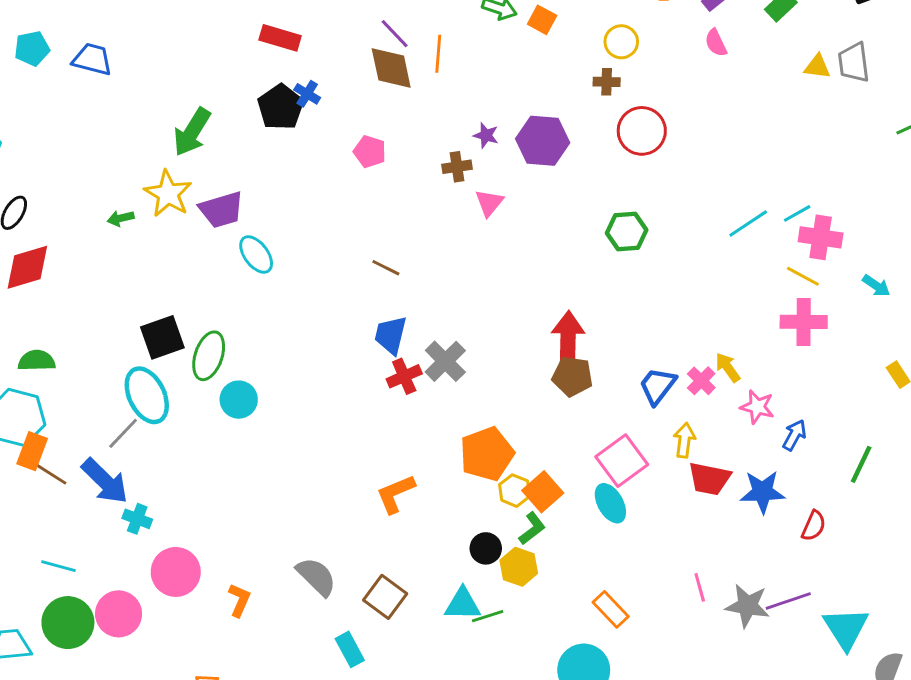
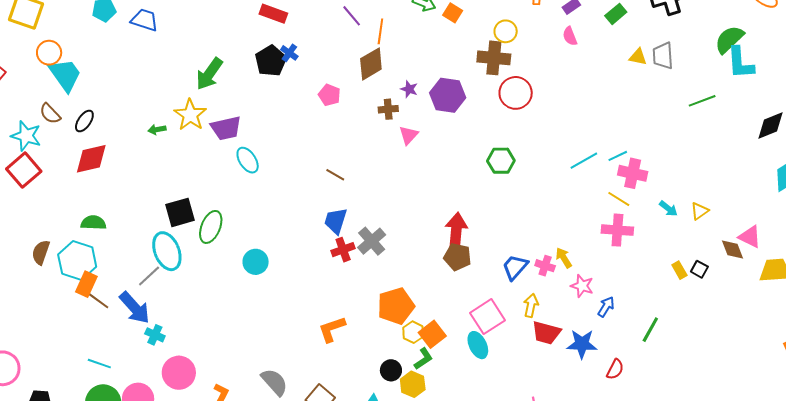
brown diamond: (391, 68) -> (371, 64), moved, turned 68
brown cross: (607, 82) -> (494, 58), size x1.8
pink cross: (701, 381) -> (545, 266), turned -30
cyan circle: (239, 400) -> (256, 262), moved

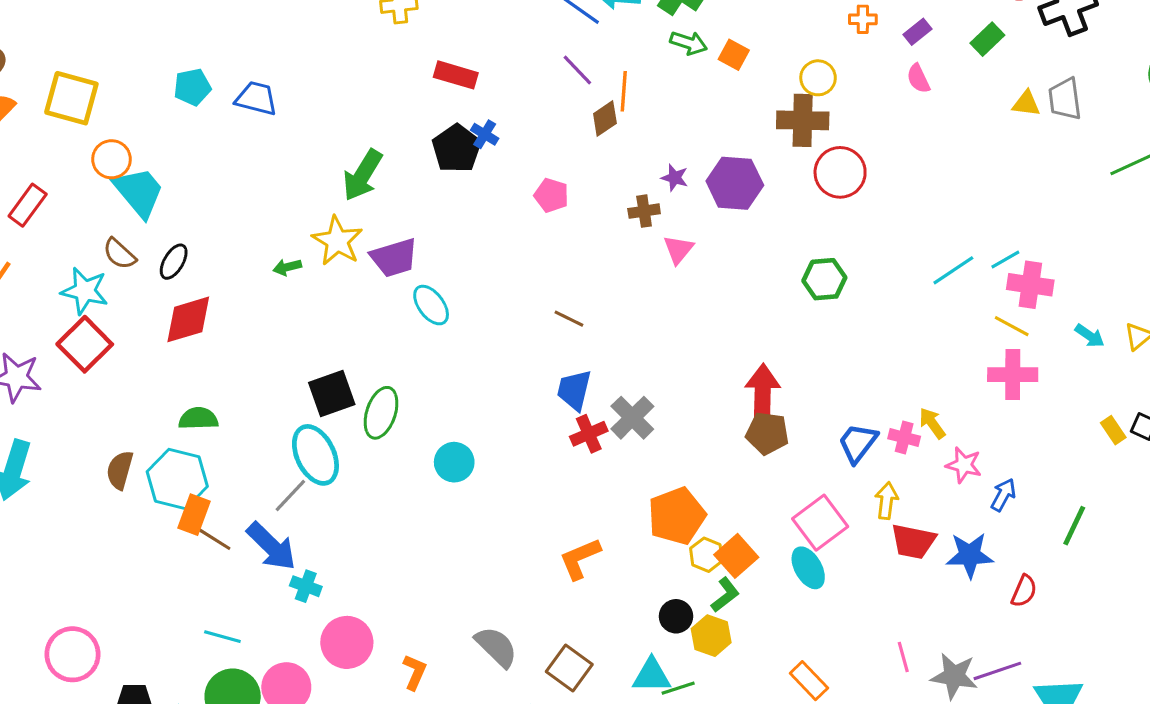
brown diamond: (371, 64) -> (605, 119), moved, size x0.7

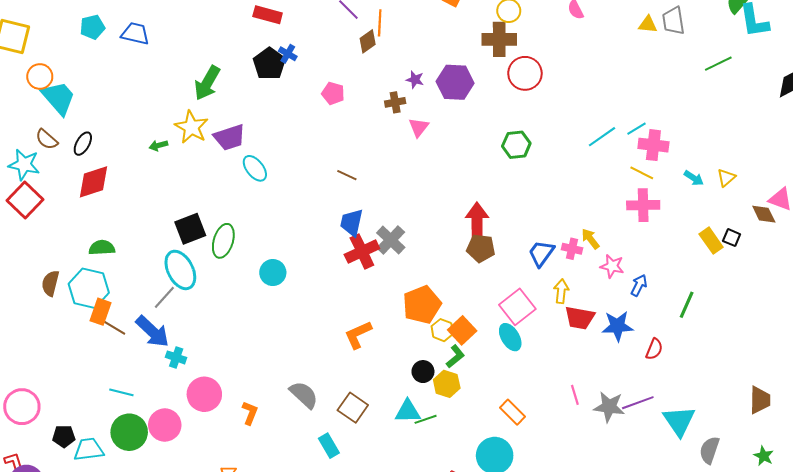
yellow rectangle: (1113, 430) -> (711, 241), size x1.4
red cross: (589, 434) -> (362, 251), size x1.4

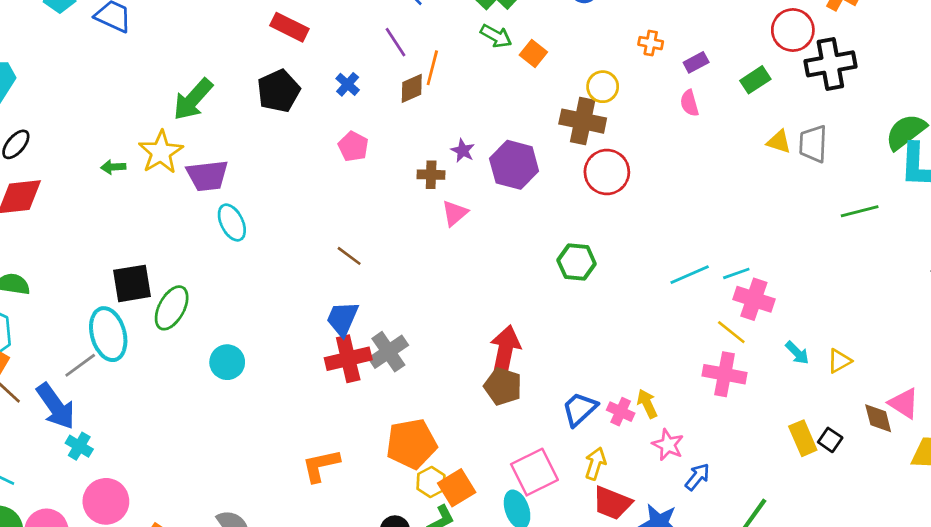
blue cross: (288, 54) -> (348, 84), moved

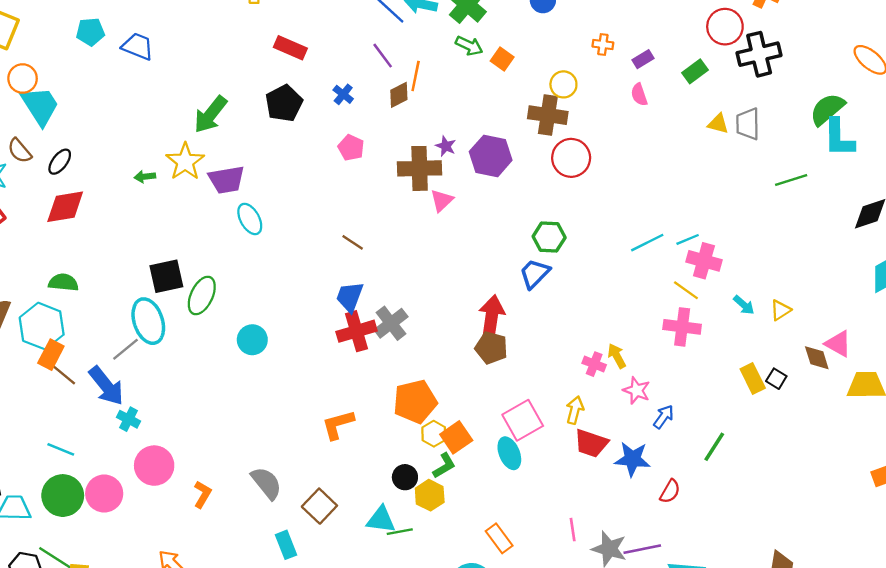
brown cross: (431, 175) -> (420, 168), size x1.8
blue trapezoid: (580, 409) -> (535, 274), moved

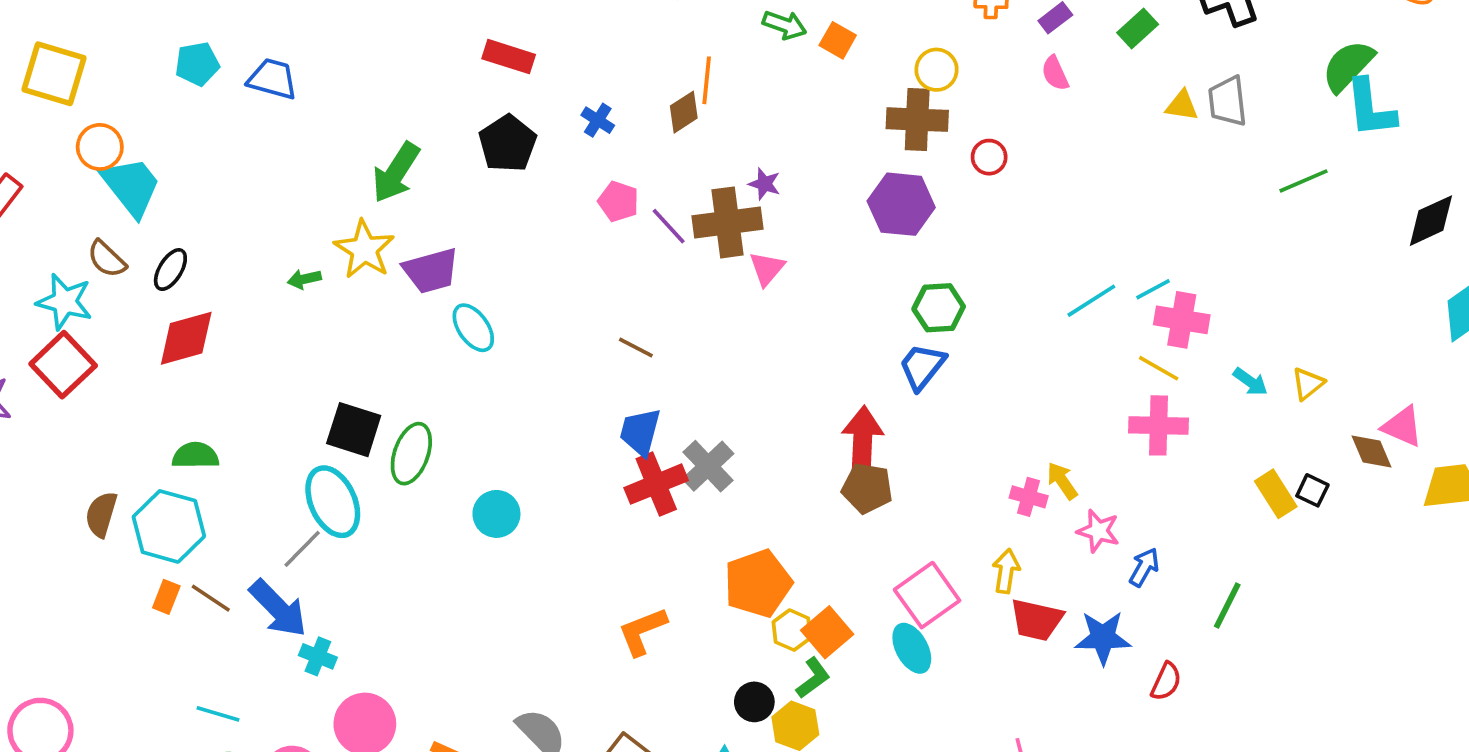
purple line: (383, 56) -> (669, 226), moved
purple hexagon: (491, 156) -> (901, 204), moved
red circle: (571, 158) -> (989, 157), moved, size x0.6
black square: (166, 276) -> (354, 430), turned 36
orange rectangle: (51, 355) -> (166, 597), moved, size x0.7

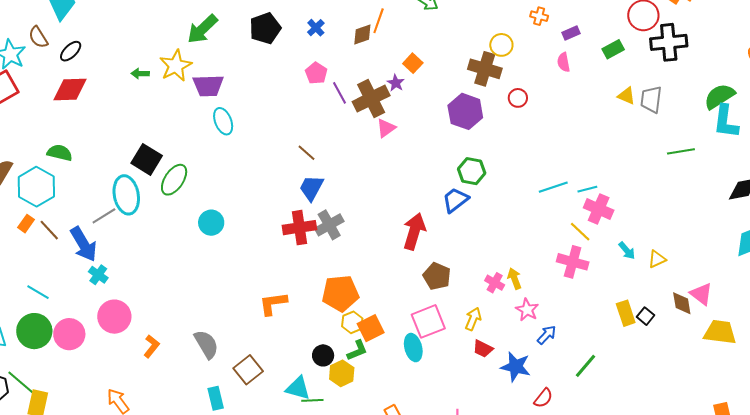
orange square: (838, 40) -> (413, 63), moved
brown cross: (727, 222) -> (371, 99), turned -33
blue trapezoid: (640, 432) -> (311, 188), moved
brown pentagon: (867, 488) -> (437, 276), moved
red trapezoid: (1037, 620) -> (483, 349), size x0.7

